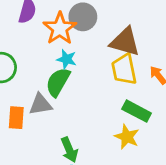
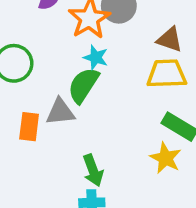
brown triangle: (125, 42) -> (170, 40), size x0.7
yellow trapezoid: (124, 69) -> (167, 74), turned 96

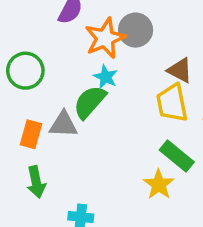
yellow trapezoid: (167, 74) -> (172, 103), turned -108
green arrow: (93, 170) -> (36, 182), moved

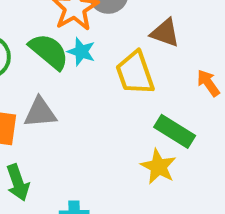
green semicircle: (90, 102) -> (49, 51), moved, turned 96
yellow trapezoid: (172, 103) -> (135, 73), moved

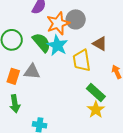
cyan star: (81, 52) -> (57, 45), size x1.5
yellow star: (158, 167) -> (96, 110), moved

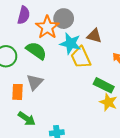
cyan star: (57, 45) -> (70, 43), moved
gray triangle: (32, 72) -> (35, 82), turned -36
green arrow: (15, 104) -> (27, 119), turned -30

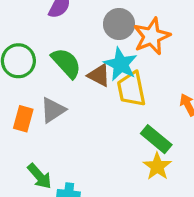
orange star: (47, 27) -> (152, 36), moved
brown triangle: (94, 36) -> (99, 75), moved
green arrow: (27, 119) -> (40, 176), moved

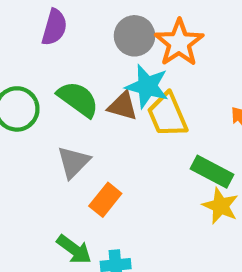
orange rectangle: (23, 119) -> (105, 200), moved, turned 35

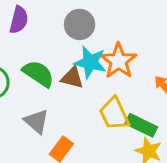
orange star: (179, 43) -> (119, 61), moved
yellow trapezoid: (167, 115) -> (114, 114), moved
gray triangle: (73, 162) -> (36, 121), turned -32

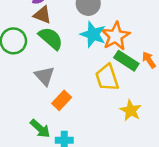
brown triangle: (72, 78) -> (42, 15), moved
green rectangle: (141, 125) -> (126, 61), moved

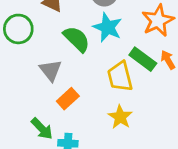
orange star: (116, 36) -> (158, 21), moved
green semicircle: (51, 38) -> (77, 39), moved
yellow star: (131, 110) -> (120, 117), moved

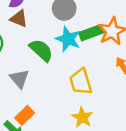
green rectangle: (143, 59) -> (91, 33), moved, turned -55
orange rectangle: (68, 99) -> (25, 115), moved

